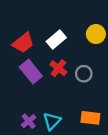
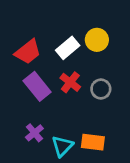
yellow circle: (96, 34) -> (97, 40), moved
orange rectangle: (90, 118) -> (93, 142), moved
purple cross: (29, 121) -> (34, 133), moved

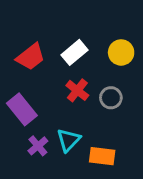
yellow circle: (97, 40) -> (121, 52), moved
purple rectangle: (37, 86) -> (22, 109), moved
cyan triangle: (62, 146) -> (69, 140), moved

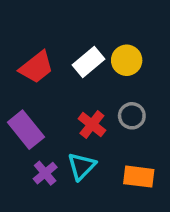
yellow circle: (121, 52) -> (127, 60), moved
red cross: (77, 90) -> (92, 124), moved
orange rectangle: (102, 156) -> (139, 177), moved

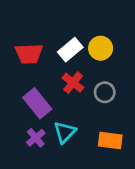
red trapezoid: (36, 67) -> (29, 54), turned 36
red cross: (92, 124) -> (73, 83), moved
purple rectangle: (26, 130) -> (37, 103), moved

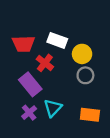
yellow circle: (101, 48) -> (82, 54), moved
white rectangle: (70, 50) -> (57, 40), turned 60
red cross: (73, 83) -> (45, 63), moved

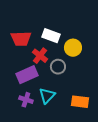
gray circle: (85, 75) -> (58, 67), moved
purple rectangle: (30, 84) -> (27, 75), turned -75
purple cross: (29, 113) -> (26, 100), turned -32

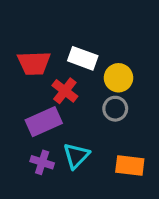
gray circle: (58, 67) -> (115, 109), moved

